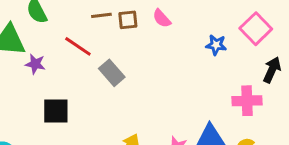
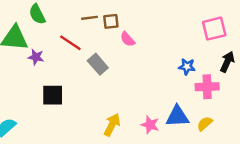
pink semicircle: (162, 18) -> (127, 39), moved
pink square: (256, 29) -> (214, 29), turned 30
blue star: (216, 45) -> (187, 67), moved

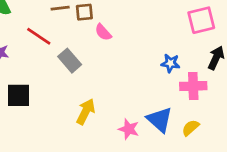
blue triangle: (177, 116) -> (160, 120), turned 45
yellow arrow: (112, 125) -> (86, 112), moved

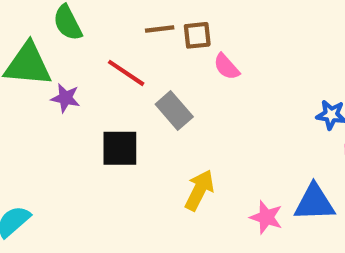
black square: (18, 95) -> (120, 148), moved
blue triangle: (160, 120) -> (314, 203), turned -44

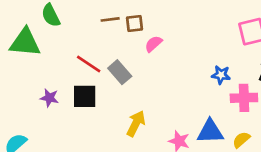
pink semicircle: (227, 67) -> (153, 44), turned 90
red line: (126, 73) -> (89, 64), moved
purple star: (65, 98) -> (49, 98), moved

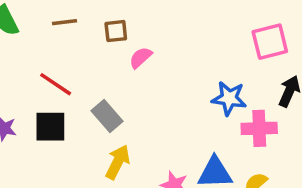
brown line: (110, 19) -> (65, 22), moved
gray rectangle: (120, 72) -> (107, 116), moved
blue star: (221, 75) -> (229, 98), size x1.4

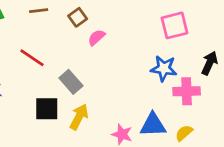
brown square: (116, 31) -> (78, 17), turned -30
pink square: (270, 42) -> (174, 25), moved
black square: (50, 127) -> (47, 109), moved

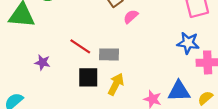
red line: (32, 58) -> (80, 46), moved
gray rectangle: (71, 82) -> (109, 54), turned -48

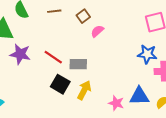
purple star: (42, 62) -> (20, 54), moved, size x1.5
black square: (88, 77) -> (60, 84), turned 30

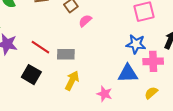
black square: (60, 84) -> (31, 75), moved
blue triangle: (139, 96) -> (128, 74), moved

